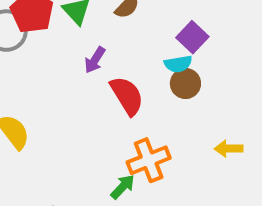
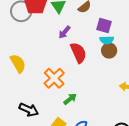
purple square: (192, 37) -> (104, 25), moved, turned -35
orange cross: (149, 160) -> (54, 78), moved, turned -30

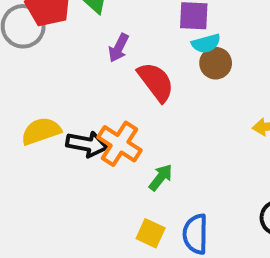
yellow semicircle: (18, 63) -> (41, 131), turned -66
black arrow: (29, 110) -> (87, 144), moved

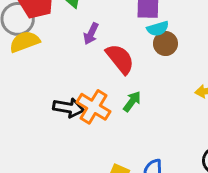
yellow semicircle: (41, 131) -> (25, 42), moved
green arrow: (161, 177) -> (132, 102), moved

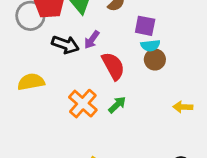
yellow semicircle: (25, 42) -> (31, 82), moved
black arrow: (69, 108) -> (65, 45), moved

